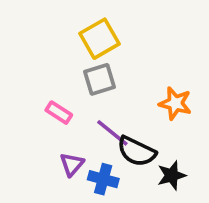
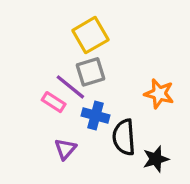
purple line: (112, 133) -> (70, 87), moved
black semicircle: (136, 151) -> (124, 137), turned 60
blue cross: (103, 179) -> (95, 115), moved

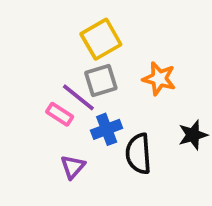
orange star: (159, 94) -> (159, 79), moved
blue cross: (95, 115) -> (107, 129), turned -36
black star: (156, 159) -> (193, 135), moved

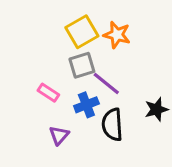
orange star: (159, 79) -> (117, 35), moved
purple line: (78, 97) -> (106, 84), moved

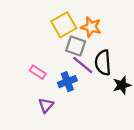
gray square: (82, 65) -> (76, 46), moved, turned 36
black semicircle: (112, 125) -> (103, 63), moved

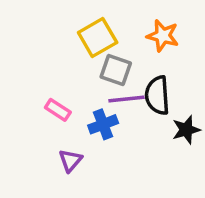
orange star: (91, 27) -> (163, 36), moved
purple line: (83, 65) -> (127, 99), turned -45

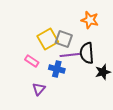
yellow square: (98, 38) -> (48, 39), moved
blue cross: (103, 124) -> (57, 69), turned 35

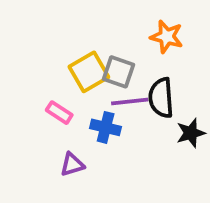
purple triangle: (39, 89) -> (72, 164), turned 32

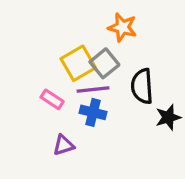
orange star: (167, 37) -> (122, 27), moved
gray square: (119, 72) -> (104, 63), turned 32
purple line: (130, 102) -> (93, 90), moved

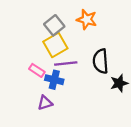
gray square: (104, 63) -> (54, 25), moved
blue cross: (93, 112) -> (54, 80), moved

